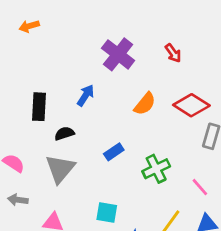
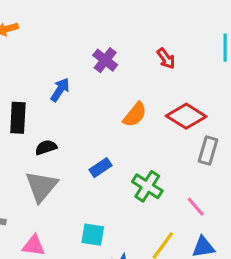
purple cross: (118, 54) -> (105, 60), size x0.7
blue arrow: (86, 95) -> (60, 90), moved
green cross: (156, 169) -> (147, 186), turned -32

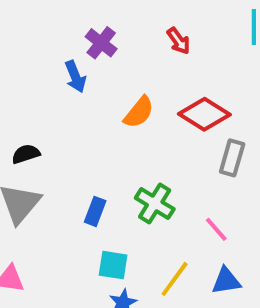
blue arrow: (60, 90) -> (75, 77), moved, turned 125
blue rectangle: (101, 168) -> (95, 211), moved, turned -35
cyan square: (93, 235) -> (113, 265), moved

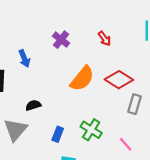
blue arrow: (75, 77) -> (24, 59), moved
orange semicircle: (139, 112) -> (82, 79), size x1.4
black semicircle: (26, 154) -> (33, 105), moved

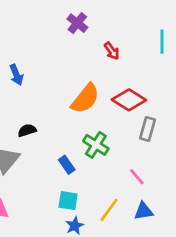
purple cross: (61, 40) -> (77, 23), moved
green cross: (91, 130) -> (96, 145), moved
blue rectangle: (58, 134) -> (67, 165), moved, turned -56

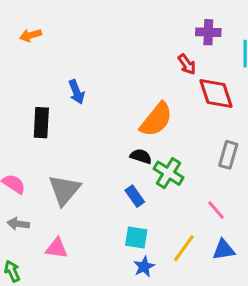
purple cross: (77, 23) -> (208, 32), moved, turned -36
red diamond: (129, 100) -> (216, 93), moved, turned 40
black semicircle: (27, 130) -> (141, 156), moved, turned 36

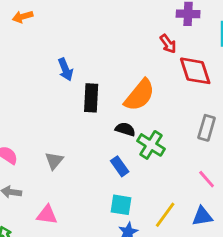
black rectangle: (41, 123) -> (91, 98), moved
gray triangle: (64, 190) -> (54, 161), size x0.6
pink line: (216, 210) -> (207, 179), moved

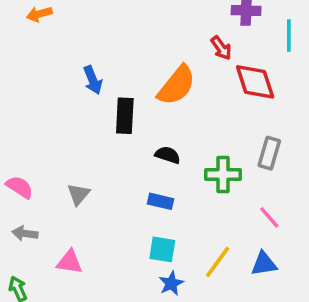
orange semicircle: (140, 95) -> (177, 85), moved
green cross: (151, 145) -> (223, 175), moved, turned -32
blue rectangle: (120, 166) -> (161, 201), turned -42

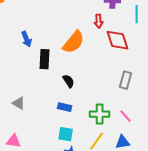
red arrow: (221, 48) -> (99, 21), turned 32
black semicircle: (168, 155) -> (69, 81), turned 40
green cross: (223, 175) -> (100, 114), moved
gray triangle: (78, 194) -> (19, 103), turned -40

